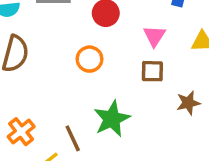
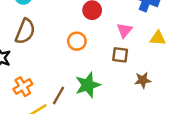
brown line: (73, 138) -> (59, 96), turned 48

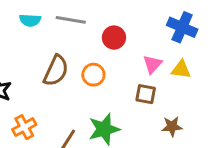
brown semicircle: (25, 31) -> (56, 71), moved
yellow triangle: (158, 38) -> (181, 69), moved

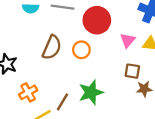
red circle: (114, 38) -> (97, 20), size x1.5
brown square: (146, 94) -> (132, 71), moved

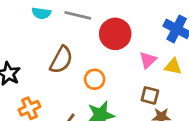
orange circle: (81, 50) -> (95, 79), moved

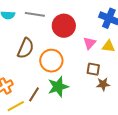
orange circle: (95, 79) -> (51, 61), size x1.5

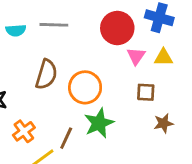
red circle: (64, 26) -> (117, 28), moved
brown star: (103, 84) -> (163, 123), moved

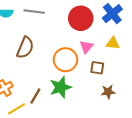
blue cross: (159, 18) -> (112, 14), turned 30
pink triangle: (136, 56) -> (86, 47), moved
orange circle: (85, 87) -> (65, 60), moved

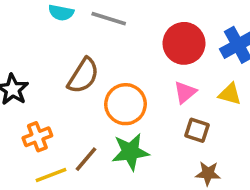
orange circle: (65, 60) -> (125, 104), moved

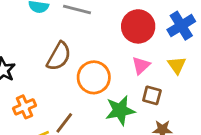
yellow triangle: (230, 94) -> (177, 65), turned 42
green star: (130, 152) -> (120, 110), moved

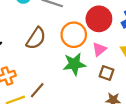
orange circle: (94, 77) -> (74, 35), moved
green star: (120, 110) -> (74, 64), moved

